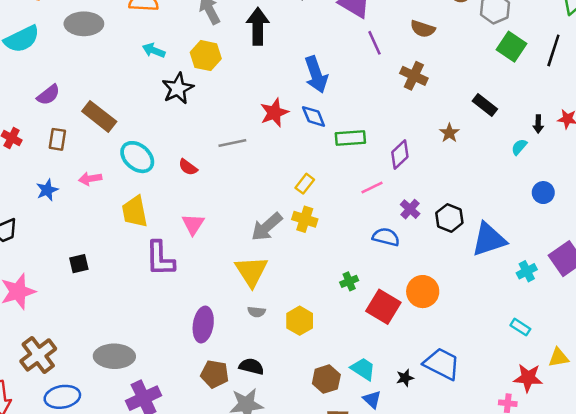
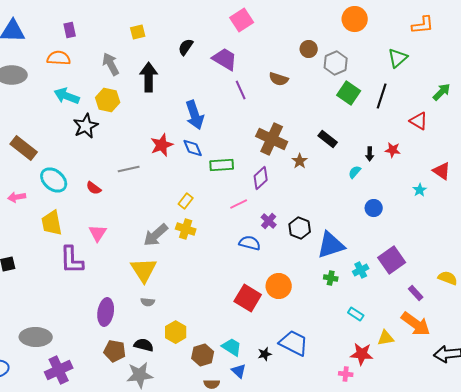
cyan arrow: (154, 50) -> (67, 96), size x1.4
brown cross: (414, 76) -> (272, 139), moved, size x1.4
green cross: (349, 281) -> (331, 278), moved, turned 32
yellow hexagon: (300, 321) -> (176, 332), moved

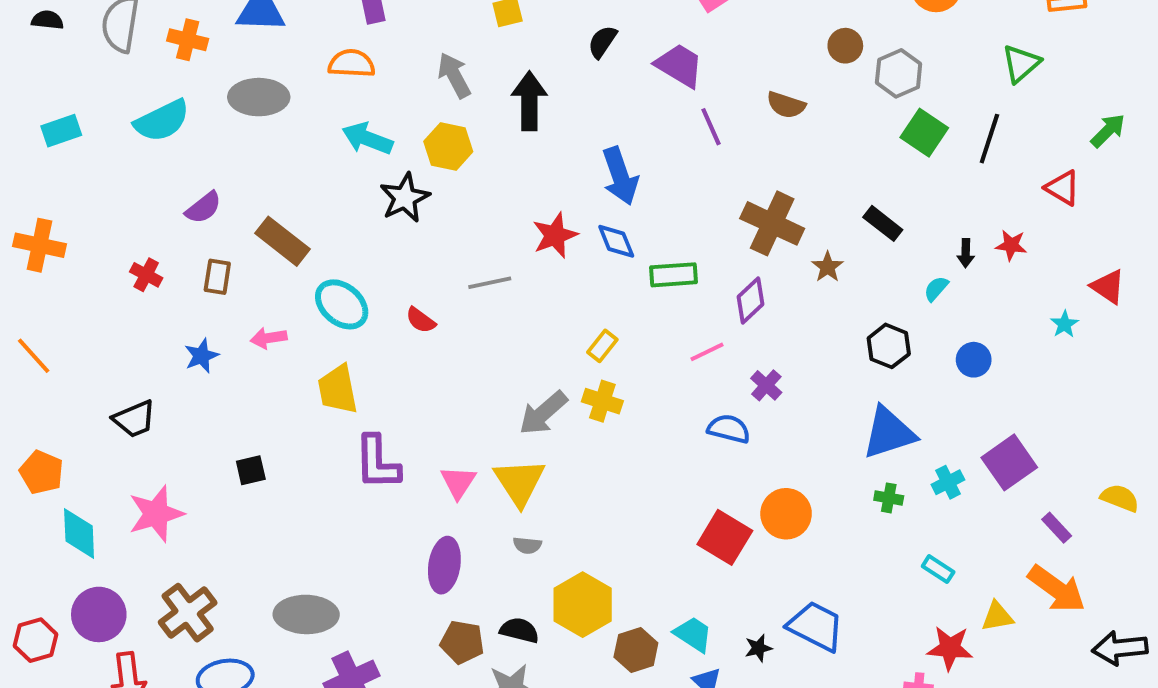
black hexagon: (300, 228) -> (889, 346), moved
pink triangle: (98, 233) -> (458, 482), moved
yellow hexagon: (176, 332) -> (583, 605), size x1.4

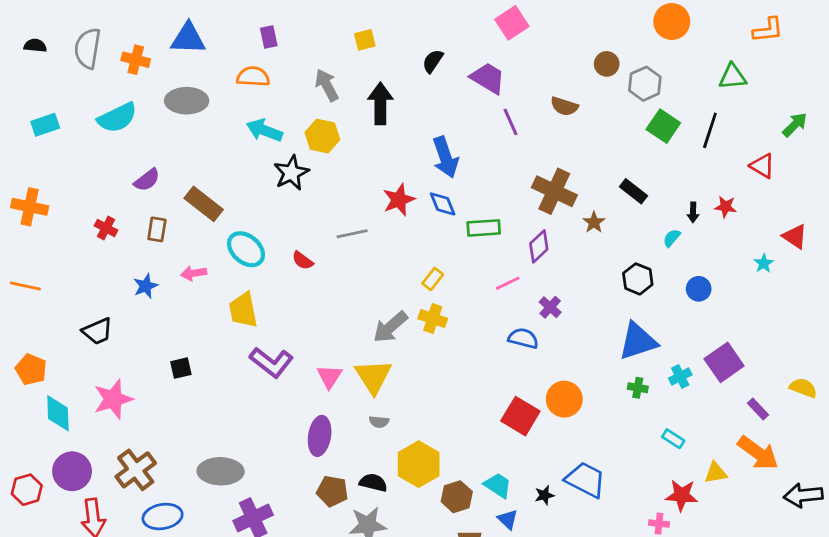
green triangle: (1021, 63) -> (733, 77), turned 36
orange line: (34, 356) -> (25, 286), turned -36
purple L-shape: (377, 462) -> (271, 362), turned -51

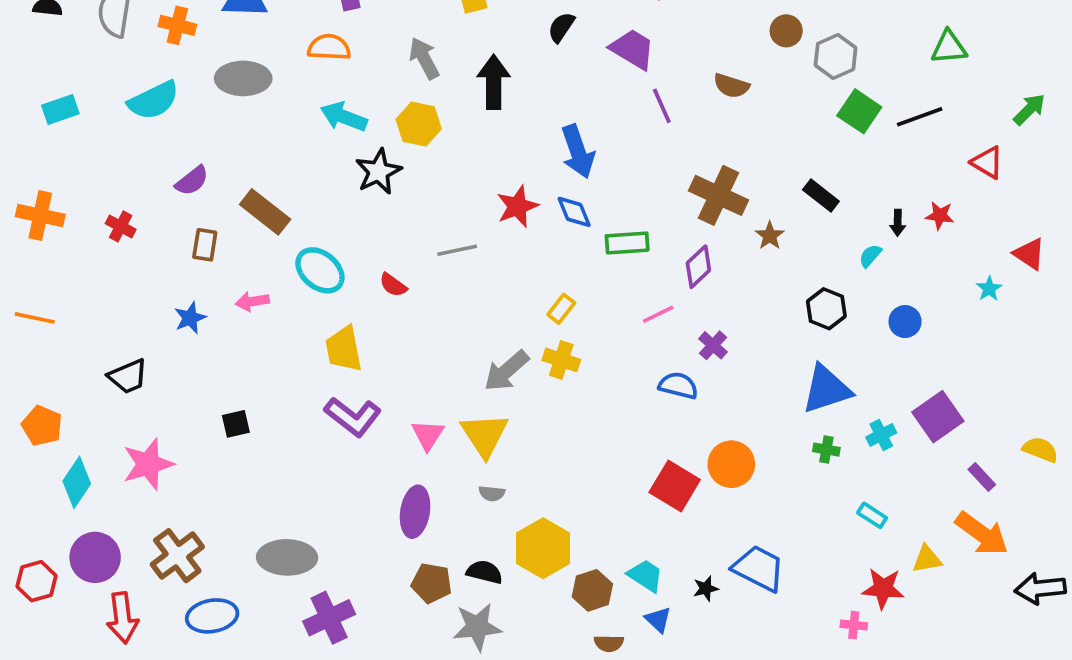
black line: (710, 130) -> (920, 117), turned 52
red cross: (106, 228) -> (121, 226), moved
yellow trapezoid: (243, 310) -> (344, 349), moved
cyan diamond: (58, 413) -> (77, 482), turned 36

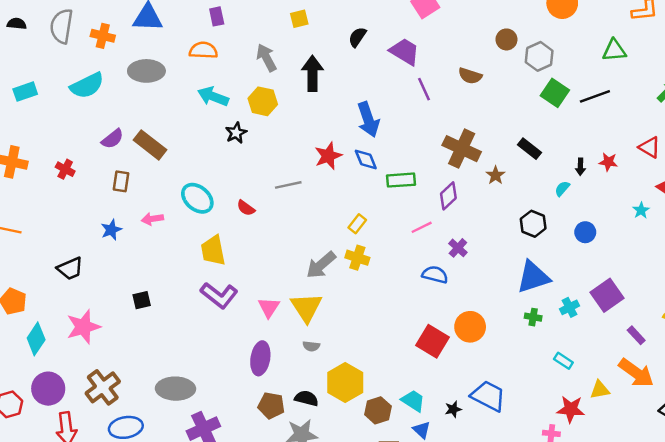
red triangle: (987, 162) -> (650, 147), moved
black star: (378, 172) -> (236, 133), size x0.7
brown rectangle: (265, 212) -> (150, 145), moved

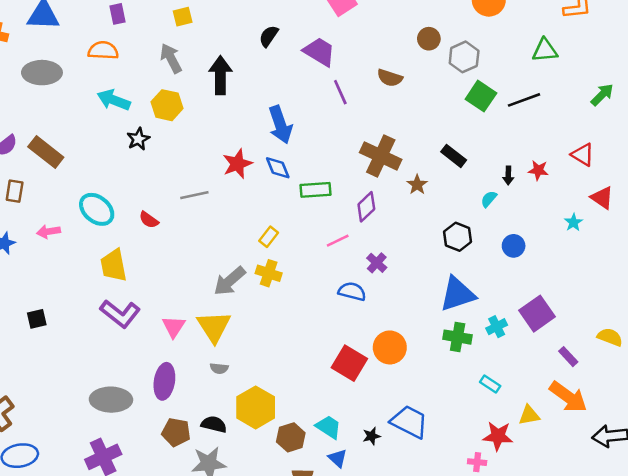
yellow square: (299, 19) -> (183, 17), moved
green cross: (533, 317) -> (458, 337), size x1.5
gray ellipse: (176, 389) -> (111, 400), moved

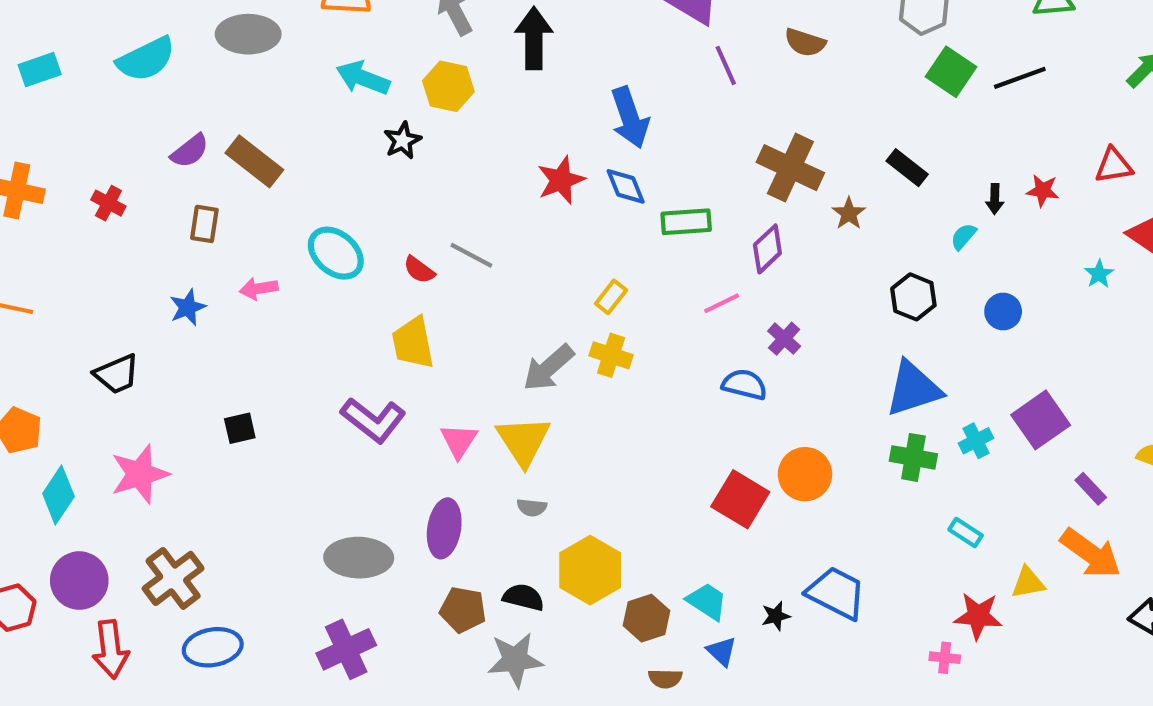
red triangle: (583, 155) -> (1114, 166), turned -40
gray line: (194, 195) -> (471, 255), moved, turned 40
yellow trapezoid: (114, 265) -> (413, 343), moved

